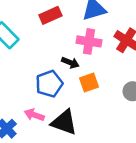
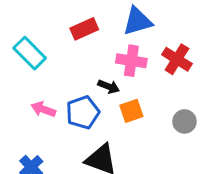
pink arrow: (34, 115) -> (43, 109), moved

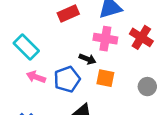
cyan rectangle: (30, 53) -> (26, 47), moved
orange square: (131, 111) -> (105, 78), turned 30

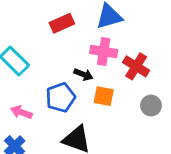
red cross: (141, 37) -> (136, 66), moved
pink arrow: (36, 77) -> (21, 112), moved

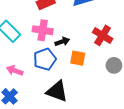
pink cross: (104, 52) -> (43, 30), moved
black arrow: (83, 74) -> (62, 42), turned -40

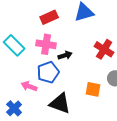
orange square: (78, 58) -> (93, 89), moved
pink arrow: (15, 71) -> (29, 86), moved

